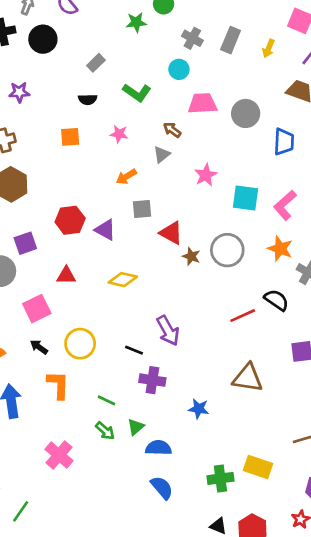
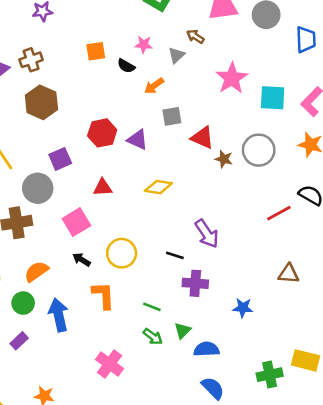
black semicircle: (88, 99) -> (126, 66), moved, turned 36
gray triangle: (162, 154) -> (176, 55), moved
pink star: (206, 175) -> (232, 78), size x1.4
brown triangle: (248, 378) -> (289, 274), size x0.7

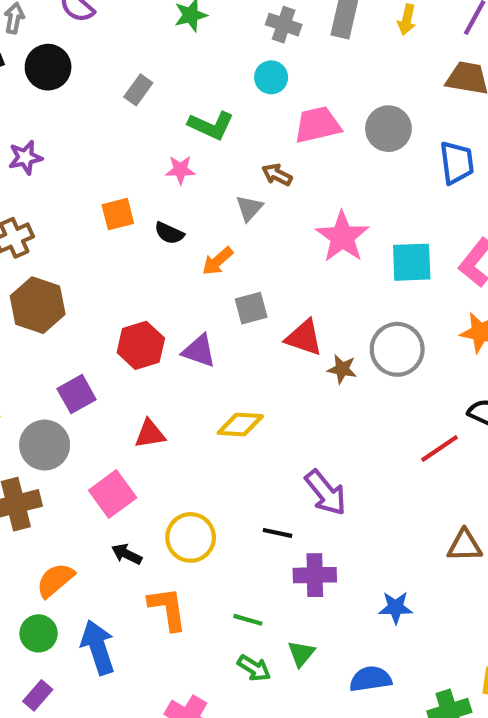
pink star: (144, 45) -> (180, 170), moved
blue semicircle: (206, 349) -> (371, 679), moved

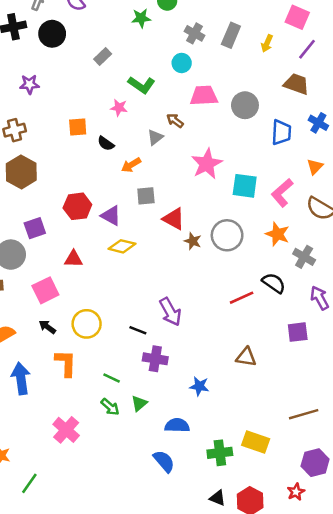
yellow diamond: (240, 425) -> (122, 246), moved

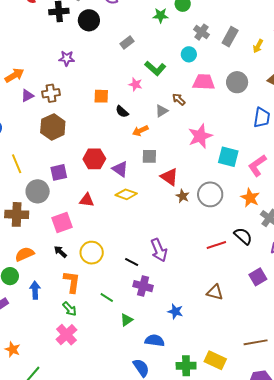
gray circle: (245, 105) -> (237, 82), moved
purple square: (298, 332) -> (258, 277), turned -30
blue arrow: (21, 378) -> (35, 290), size x0.7
green arrow: (110, 407) -> (70, 309), moved

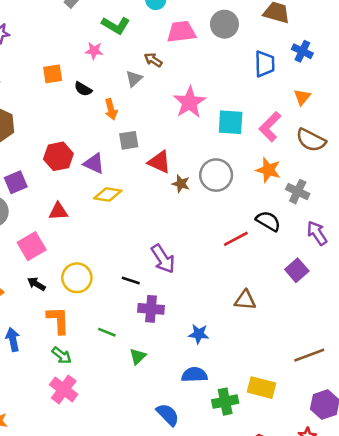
orange arrow: (140, 131) -> (111, 109), turned -70
blue semicircle: (155, 341) -> (194, 375), moved

